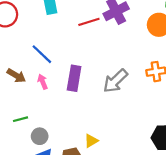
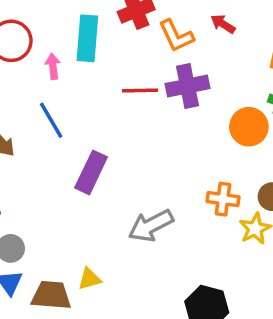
gray arrow: (115, 81) -> (151, 226), moved
pink arrow: (43, 82) -> (53, 66), moved

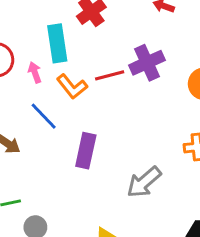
orange L-shape: (176, 36) -> (72, 87), moved

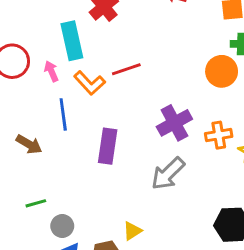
purple cross: (147, 63) -> (174, 123), moved
blue line: (44, 116) -> (63, 114), turned 40

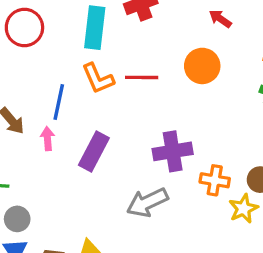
pink arrow: (51, 71) -> (48, 139), moved
orange circle: (222, 71) -> (202, 66), moved

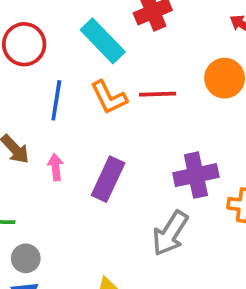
cyan rectangle: (95, 28) -> (103, 41), turned -48
blue line: (59, 102) -> (56, 100), moved
gray arrow: (147, 202) -> (170, 233), turned -30

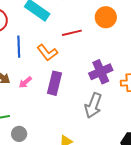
orange L-shape: (109, 97) -> (47, 53), moved
pink arrow: (56, 167) -> (25, 82), turned -112

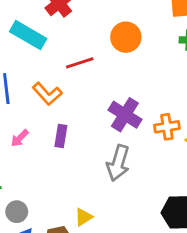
purple cross: (101, 72) -> (125, 115), turned -30
purple rectangle: (54, 83) -> (61, 136), size x0.7

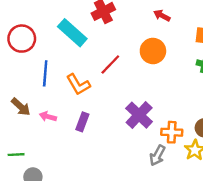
red line: (80, 63) -> (110, 64), turned -40
pink arrow: (20, 138) -> (48, 117), turned 49
gray arrow: (118, 163) -> (157, 155), moved, size x0.7

